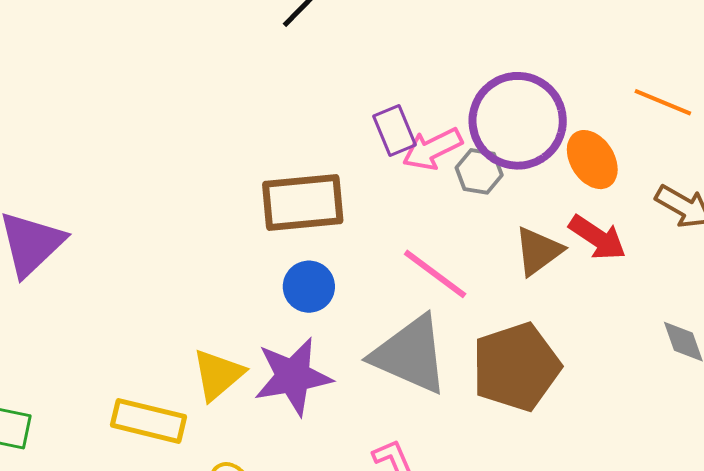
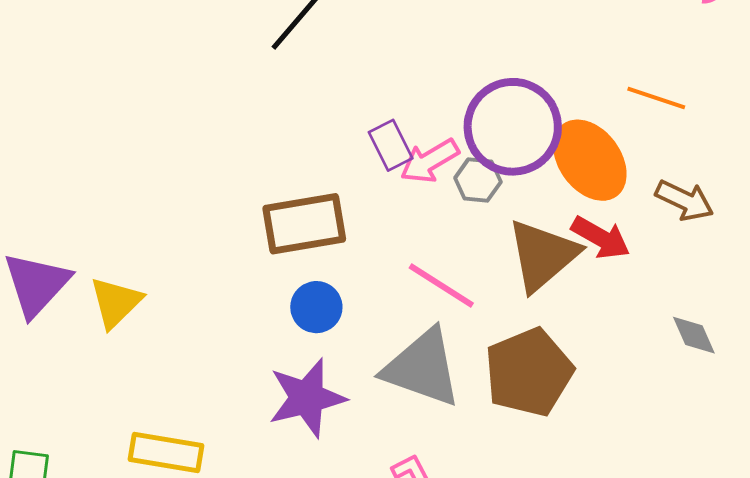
orange ellipse: (592, 160) -> (590, 160), size x1.4
brown triangle: (538, 251) -> (543, 255), size x1.5
yellow triangle: (218, 375) -> (116, 302), moved

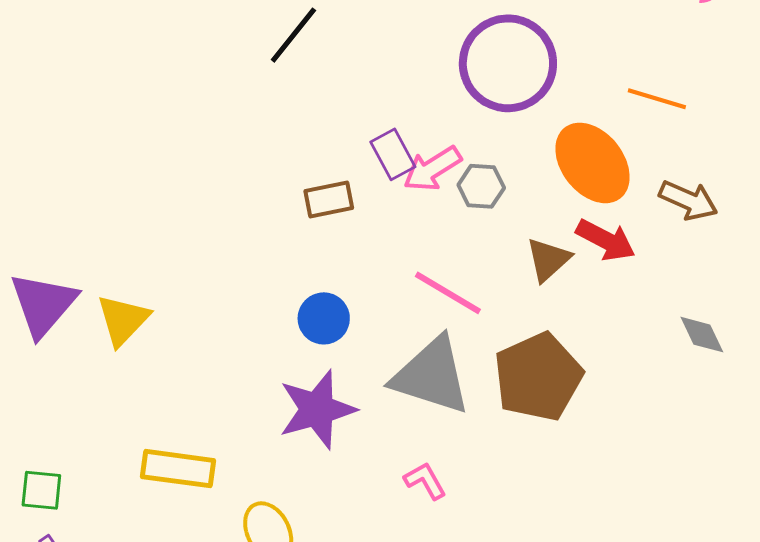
purple circle: (513, 127) -> (508, 63), moved
brown rectangle: (304, 224) -> (329, 199), moved, size x0.6
brown triangle: (543, 255) -> (548, 259), size x0.6

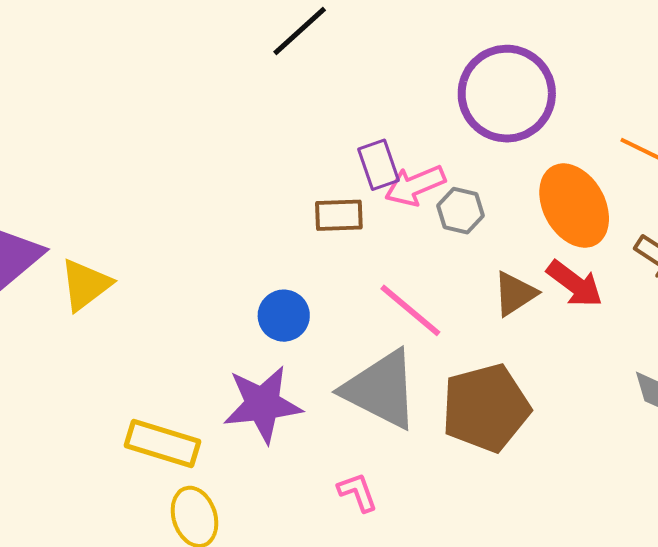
brown rectangle: (329, 199) -> (339, 215), moved
yellow rectangle: (178, 469) -> (163, 443), moved

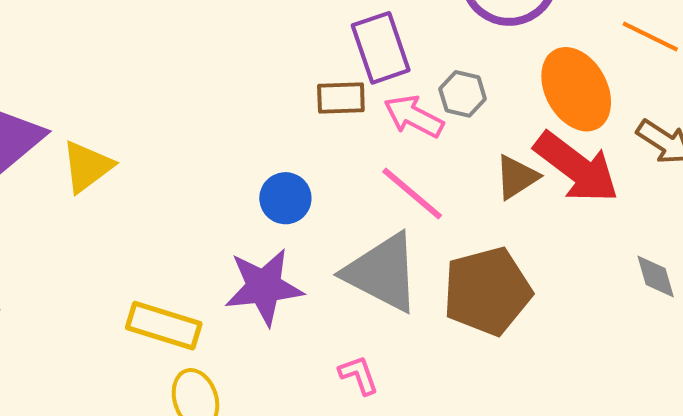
purple rectangle: (378, 165) -> (381, 48), size x1.4
pink arrow: (415, 185) -> (414, 116), moved, turned 50
red arrow: (575, 284) -> (576, 167), size x1.5

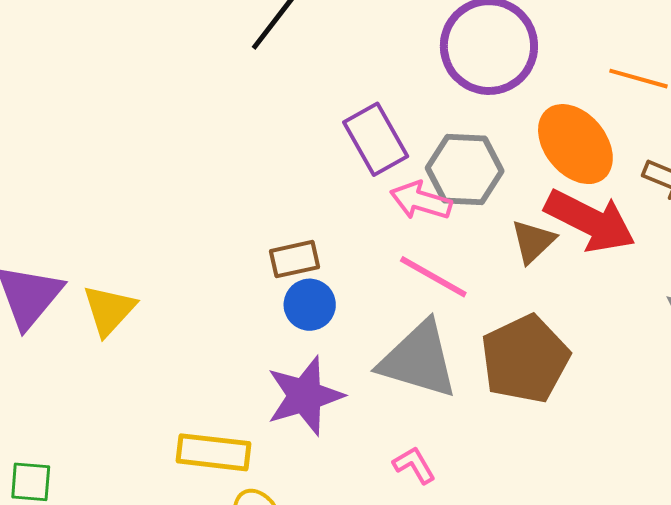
gray hexagon: (463, 94) -> (465, 170), size x1.6
brown rectangle: (341, 98) -> (294, 259), moved

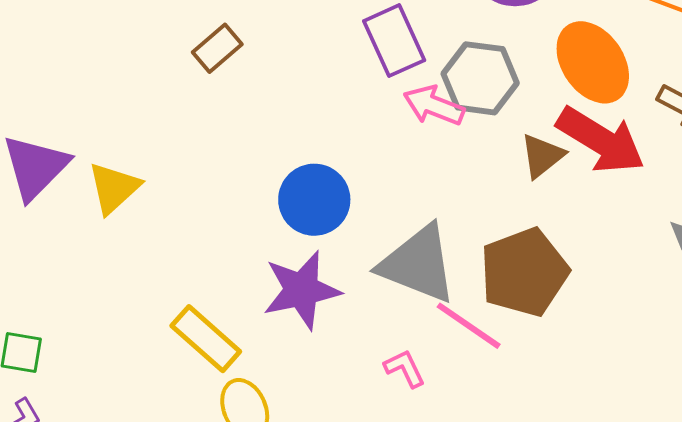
brown rectangle: (294, 259) -> (217, 48), moved, turned -33
pink line: (433, 277) -> (469, 326), moved
blue circle: (310, 305) -> (314, 200), size x1.4
yellow rectangle: (214, 452) -> (206, 339), turned 30

